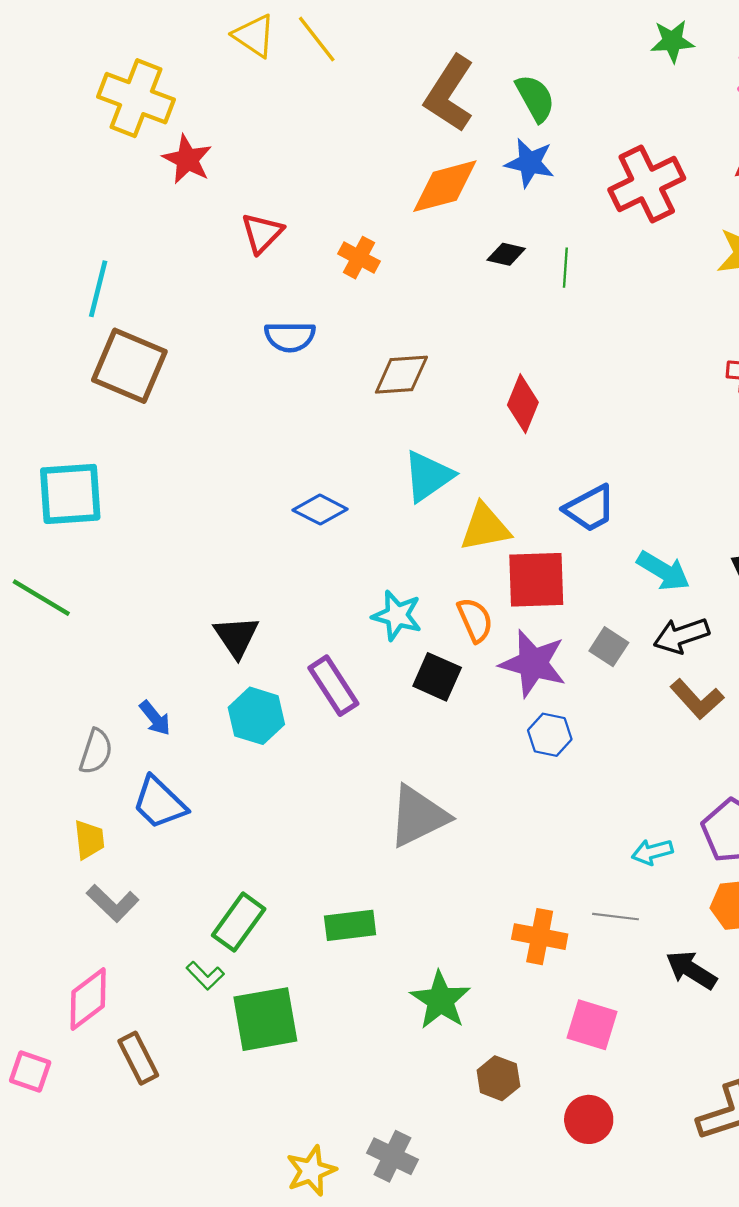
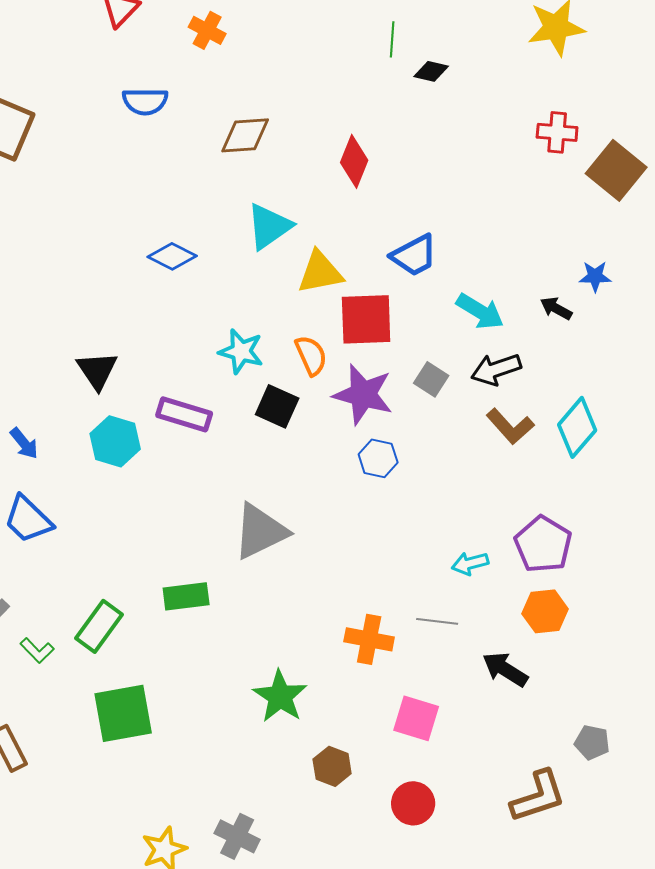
black diamond: (506, 254) -> (431, 71), moved
purple rectangle: (333, 686) -> (184, 414), turned -40
green rectangle: (350, 925) -> (186, 596), moved
green L-shape: (205, 976) -> (37, 650), moved

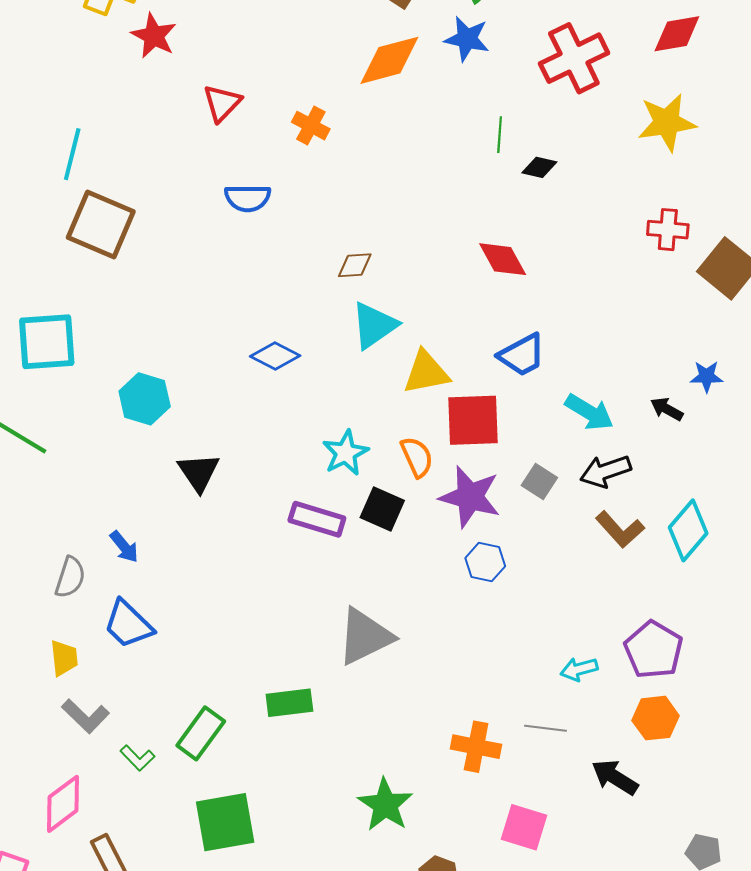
brown diamond: (245, 135) -> (355, 265), moved, size x0.7
red diamond: (354, 161) -> (503, 259), moved, turned -51
cyan star: (241, 351) -> (346, 453), turned 30
purple rectangle: (184, 414) -> (317, 519), moved
cyan hexagon: (115, 441) -> (145, 399), moved

